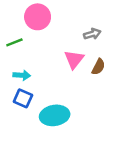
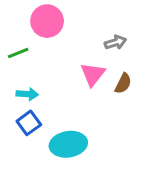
blue square: (23, 98) -> (29, 123), turned 30

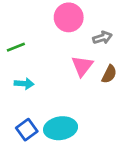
pink circle: (47, 21) -> (69, 17), moved
blue square: (29, 123) -> (27, 130), moved

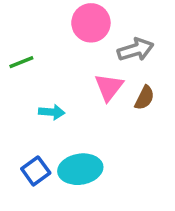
gray arrow: (102, 38) -> (136, 50), size x1.4
cyan arrow: (24, 84) -> (52, 112), moved

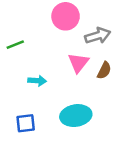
cyan ellipse: (80, 169) -> (76, 116), moved
blue square: (36, 171) -> (26, 123), turned 30

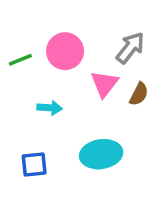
pink circle: (66, 16) -> (65, 51), moved
gray arrow: (98, 36) -> (130, 48), turned -35

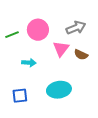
gray arrow: (130, 48) -> (76, 28), turned 30
brown semicircle: (139, 94) -> (81, 55), turned 88

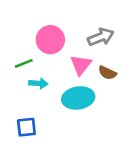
green line: (12, 35) -> (24, 63), moved
cyan ellipse: (59, 90) -> (78, 98), moved

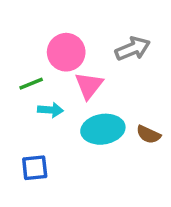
pink triangle: (81, 65) -> (89, 85), moved
brown semicircle: (107, 73) -> (148, 134), moved

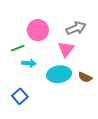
pink triangle: (89, 85) -> (66, 49), moved
blue square: (35, 168) -> (20, 96), turned -35

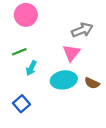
pink circle: (38, 30) -> (26, 15), moved
cyan arrow: (29, 63) -> (31, 68), turned 112

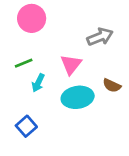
pink triangle: (71, 53) -> (71, 64), moved
brown semicircle: (92, 83) -> (112, 85), moved

